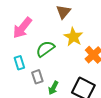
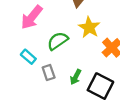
cyan rectangle: (19, 63) -> (28, 57), turned -32
green arrow: (53, 88) -> (76, 77), moved

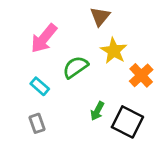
gray rectangle: (49, 72) -> (37, 123), moved

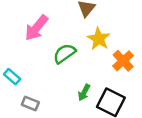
cyan rectangle: (40, 86) -> (12, 77), moved
gray rectangle: (37, 123) -> (30, 103), turned -49

